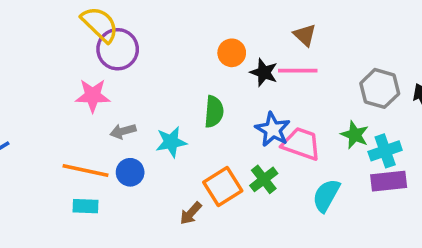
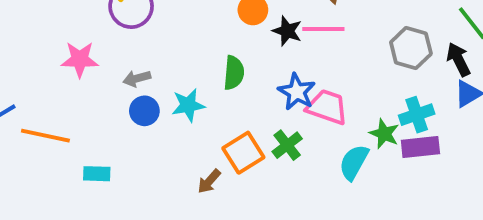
pink star: (93, 96) -> (80, 59), moved
gray arrow: (123, 131) -> (137, 78), moved
green star: (355, 135) -> (384, 134), moved
orange line: (86, 170) -> (45, 136), moved
blue circle: (130, 172) -> (144, 111), moved

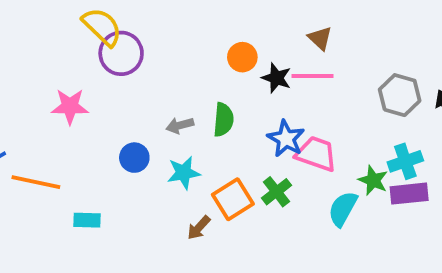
gray arrow: (137, 78) -> (180, 125), moved
cyan star: (188, 105) -> (184, 173), moved

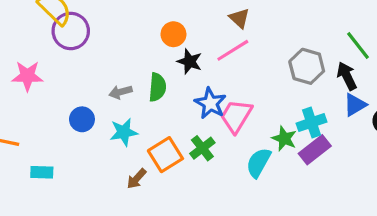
pink line: (312, 76) -> (233, 50), turned -32
black star: (276, 78) -> (190, 62), moved
pink trapezoid: (316, 154) -> (236, 116), turned -78
purple rectangle: (409, 194) -> (315, 150), turned -32

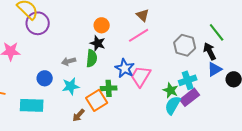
black star: (190, 62) -> (98, 43), moved
green cross: (202, 148) -> (109, 88), moved, turned 35
cyan semicircle: (259, 163) -> (173, 105), moved
cyan rectangle: (42, 172) -> (32, 105), moved, size x1.6

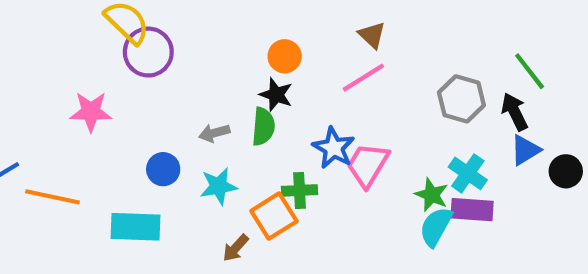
cyan cross: (188, 80) -> (468, 173), turned -36
purple rectangle: (190, 97) -> (472, 210), turned 42

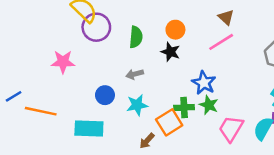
green semicircle: (263, 127) -> (136, 37), moved
pink trapezoid: (368, 165) -> (231, 128), moved
green star: (432, 195) -> (209, 105), moved

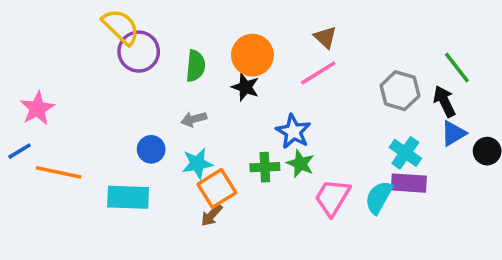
orange circle: (175, 30) -> (252, 55), size x1.5
pink star: (63, 62) -> (37, 108), moved, turned -30
orange square: (169, 122) -> (217, 188), moved

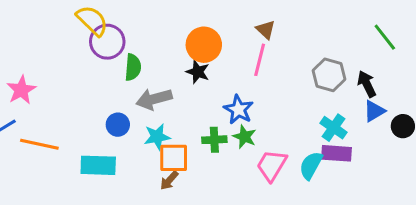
green semicircle: (196, 66) -> (133, 67), moved
green line: (457, 68) -> (385, 37), moved
pink line: (318, 73) -> (260, 60), turned -44
gray arrow: (194, 119) -> (154, 99), size x1.6
orange square: (217, 188) -> (174, 158), turned 32

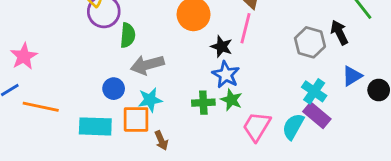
black star: (198, 72) -> (222, 47), moved
black arrow: (367, 84) -> (339, 32), moved
purple rectangle: (337, 153) -> (317, 115), turned 36
orange square: (174, 158) -> (136, 119), moved
brown arrow: (169, 180) -> (161, 140), turned -66

